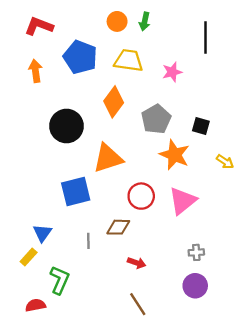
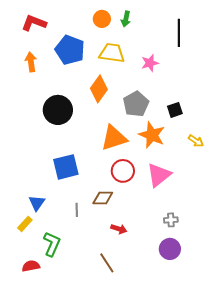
black square: (201, 126) -> (175, 110), turned -35
orange triangle: (108, 158) -> (114, 138), moved
brown line: (138, 304) -> (107, 263), moved

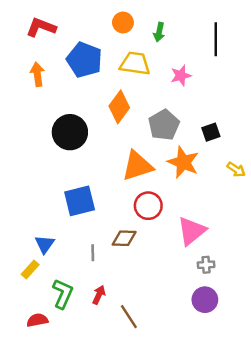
green arrow: (126, 19) -> (159, 32), moved
pink triangle: (159, 175) -> (192, 231), moved
red arrow: (119, 229) -> (99, 295), moved, turned -84

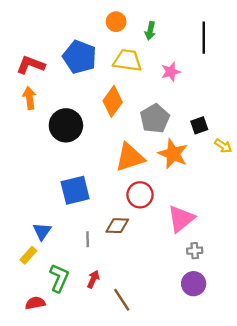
red L-shape: (41, 27) -> (31, 65), moved
orange arrow: (37, 74) -> (29, 98), moved
yellow arrow: (236, 170) -> (223, 146), moved

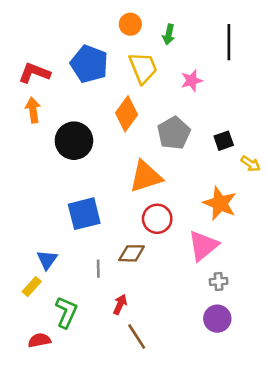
yellow trapezoid: (127, 60) -> (143, 68), turned 60
orange star: (173, 154) -> (220, 203), moved
red arrow: (93, 279) -> (120, 305), moved

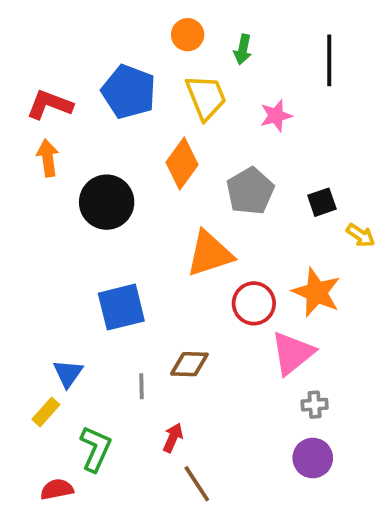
red circle: (157, 219) -> (254, 303), moved

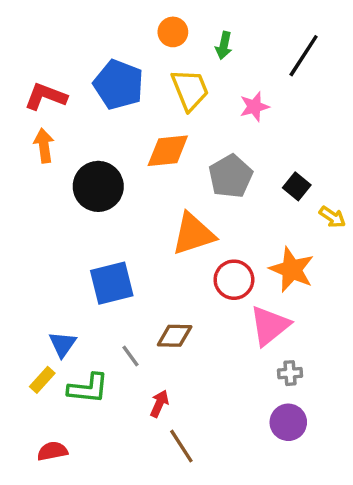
black line: (329, 60) -> (304, 56), turned 33
orange diamond: (182, 163) -> (168, 151), turned 48
black square: (322, 202) -> (297, 186), turned -32
gray line: (142, 386) -> (130, 356), turned -35
green L-shape: (96, 449) -> (88, 388), moved, turned 72

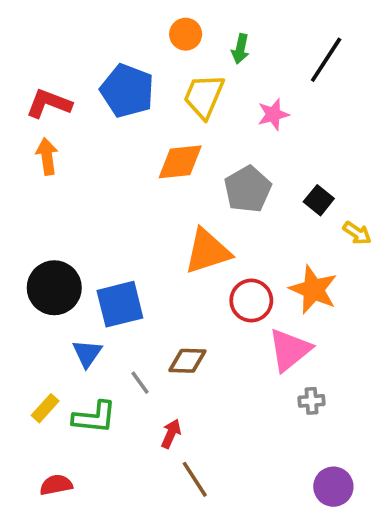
yellow trapezoid: (190, 90) -> (204, 96), turned -135
black circle: (98, 186) -> (54, 288), moved
blue triangle: (63, 344) -> (87, 353), moved
purple circle: (288, 422) -> (333, 487), moved

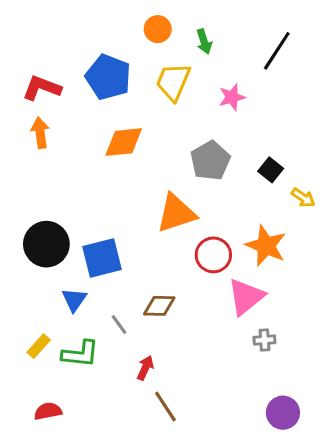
green arrow: (240, 49) -> (204, 42), turned -30
orange diamond: (180, 162) -> (124, 142), moved

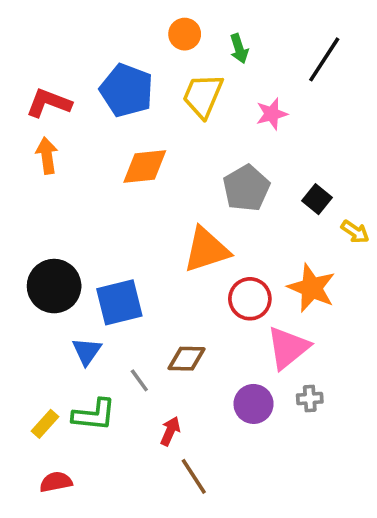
yellow rectangle: (39, 346) -> (45, 424), moved
purple circle: (283, 413) -> (254, 404), moved

